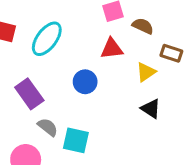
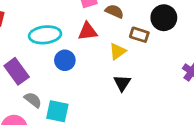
cyan ellipse: (47, 39) -> (45, 35), moved, turned 48
black triangle: (151, 109) -> (122, 83), turned 30

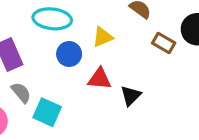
red triangle: (88, 31) -> (100, 79), moved
yellow triangle: (117, 51) -> (103, 37), moved

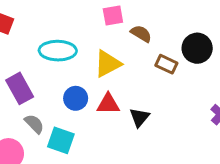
yellow triangle: (103, 37) -> (108, 64), size x1.4
blue circle: (69, 54) -> (76, 98), moved

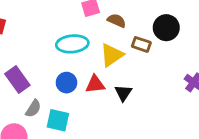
cyan ellipse: (58, 51) -> (72, 44), moved
yellow triangle: (108, 64) -> (112, 55), moved
gray semicircle: (34, 124) -> (33, 109), turned 84

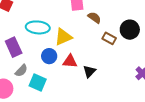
cyan ellipse: (72, 44) -> (38, 27), moved
yellow triangle: (112, 55) -> (63, 37), moved

